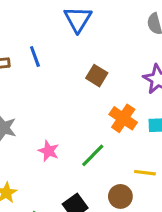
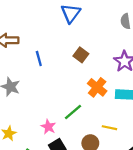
blue line: (35, 56) -> (39, 58), moved
pink star: (49, 151) -> (48, 127), moved

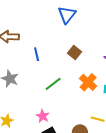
green line: (73, 112) -> (53, 84), moved

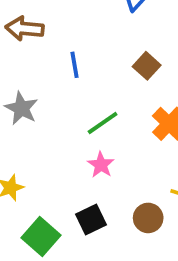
pink star: (43, 116) -> (101, 165), moved

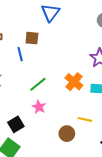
brown square: (147, 66) -> (32, 38), moved, turned -32
black square: (91, 219) -> (16, 124), moved

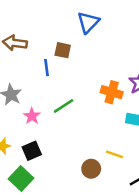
orange cross: (74, 82) -> (112, 92), moved, turned -30
pink star: (39, 107) -> (32, 116), moved

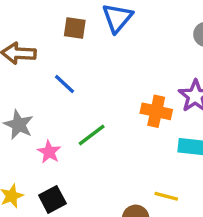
brown square: (63, 50) -> (75, 28), moved
blue line: (47, 68) -> (65, 84), turned -35

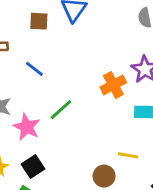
orange cross: (156, 111) -> (113, 85), turned -35
pink star: (49, 152) -> (27, 127), size x1.4

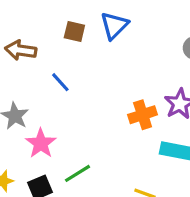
green line: (61, 110) -> (77, 173), moved

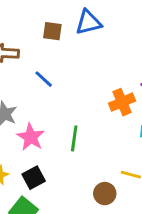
blue triangle: (114, 26) -> (89, 22), turned 36
green line: (77, 173) -> (74, 138), moved, turned -45

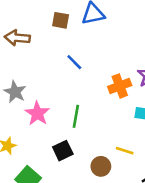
blue line: (44, 79) -> (74, 62), moved
black square: (34, 178) -> (63, 151), moved

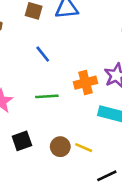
green line: (76, 116) -> (47, 96), moved, turned 70
brown circle: (101, 166) -> (60, 147), moved

